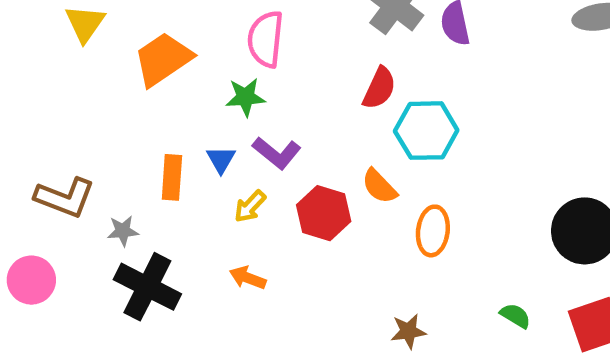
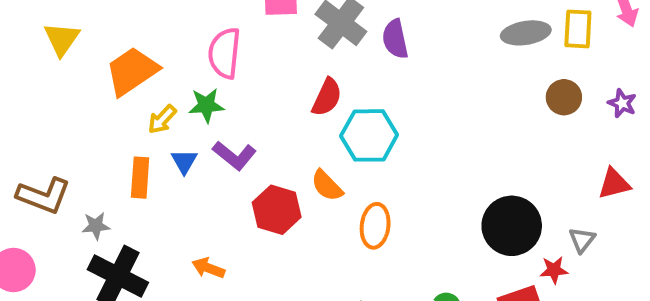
yellow arrow: (250, 206) -> (162, 119), moved

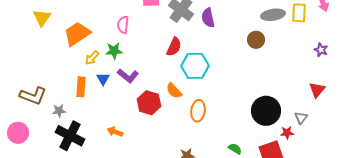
pink semicircle: (224, 53) -> (123, 25), size x0.7
brown circle: (564, 97) -> (256, 40), moved
red triangle: (614, 184) -> (317, 90), turned -36

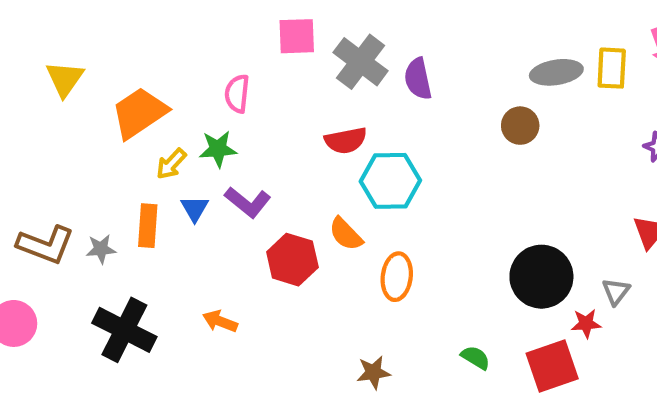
red semicircle: (174, 47) -> (346, 140), turned 54
gray star: (59, 111) -> (101, 249), moved

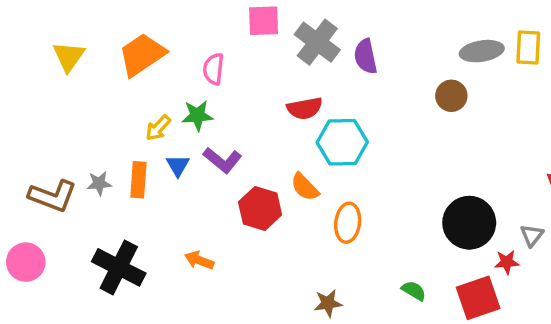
orange trapezoid: (139, 113) -> (142, 55), moved
gray star: (101, 249) -> (99, 183), moved

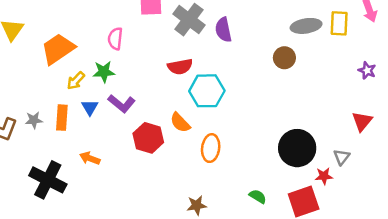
orange trapezoid: (142, 55) -> (58, 49), moved
orange arrow: (199, 260) -> (90, 158), moved

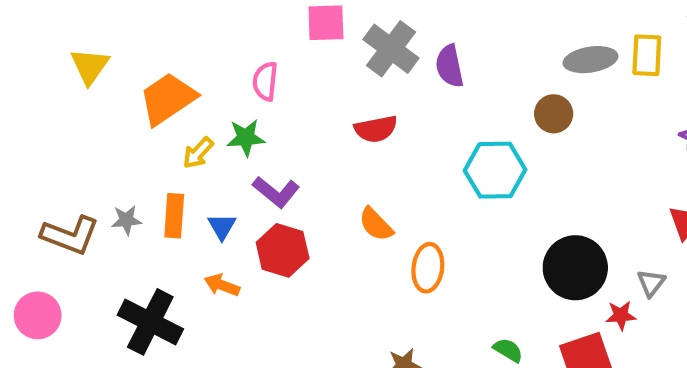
cyan hexagon: (207, 91) -> (495, 170), moved
blue triangle: (90, 107) -> (222, 227), moved
red hexagon: (148, 138) -> (283, 250), moved

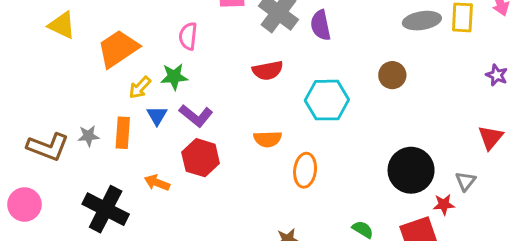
yellow triangle: (90, 66) -> (62, 25), turned -40
brown circle: (554, 114) -> (392, 75), moved
cyan hexagon: (495, 170) -> (327, 100), moved
orange semicircle: (376, 224) -> (268, 139), turned -48
blue triangle: (222, 227) -> (157, 116), moved

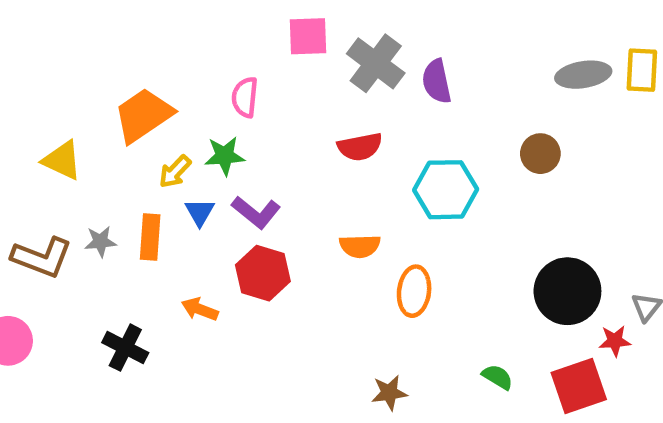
yellow triangle: (62, 25) -> (62, 160), moved
black cross: (106, 209) -> (125, 348), size x0.7

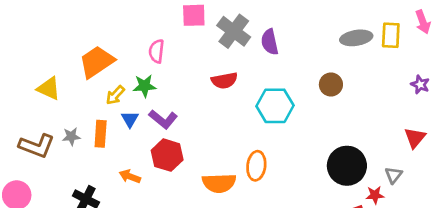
orange semicircle: (360, 246) -> (219, 183), moved, size x1.4

